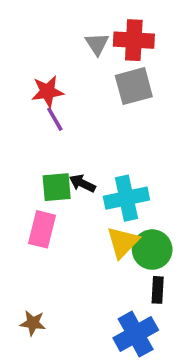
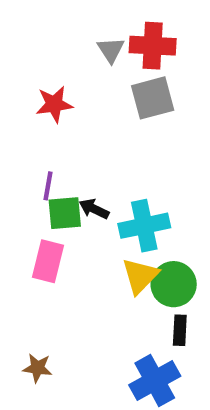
purple line: (55, 119) -> (48, 186), moved, turned 40

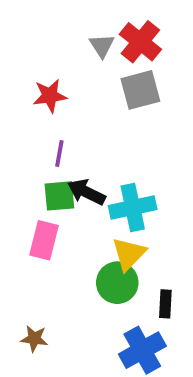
red cross: (153, 46) -> (140, 42), turned 36
purple line: (48, 186) -> (59, 154), moved
black arrow: (94, 209) -> (86, 192), size x1.4
green circle: (174, 284) -> (117, 283), moved

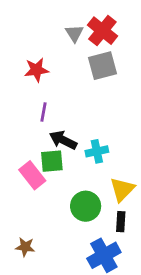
green square: (59, 196) -> (52, 161), moved
cyan cross: (133, 208) -> (97, 151), size x0.7
pink rectangle: (44, 240) -> (32, 175), turned -52
yellow triangle: (129, 254) -> (122, 189), moved

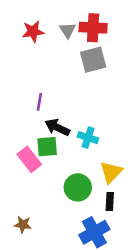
red cross: (102, 31) -> (93, 28), turned -36
red star: (36, 70) -> (33, 32), moved
cyan cross: (97, 151) -> (88, 138), turned 30

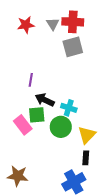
green circle: (78, 187) -> (61, 127), moved
brown star: (23, 225) -> (18, 176), size x1.5

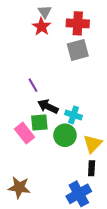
gray triangle: (53, 24) -> (45, 12), moved
red star: (26, 25) -> (42, 27), moved, turned -30
purple line: (31, 80) -> (33, 85), turned -40

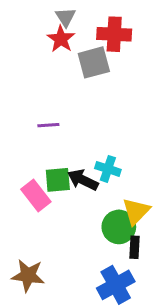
gray square: (78, 50) -> (94, 62), moved
purple line: (33, 85) -> (48, 125), turned -64
black arrow: (48, 106) -> (83, 180), moved
green circle: (65, 135) -> (119, 227), moved

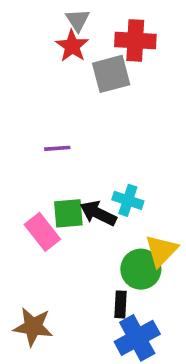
black rectangle: (135, 247) -> (120, 304), moved

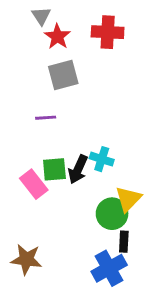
gray triangle: (78, 20) -> (41, 16), moved
gray square: (111, 74) -> (63, 75), moved
black arrow: (98, 213) -> (78, 169), turned -92
black rectangle: (120, 304) -> (124, 242), moved

